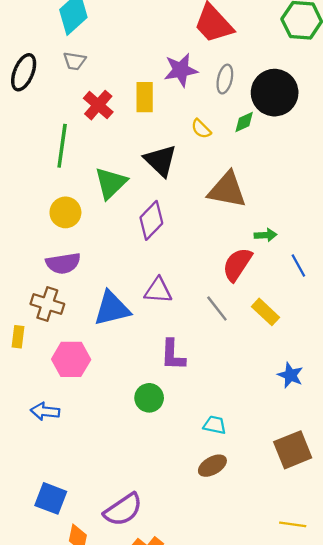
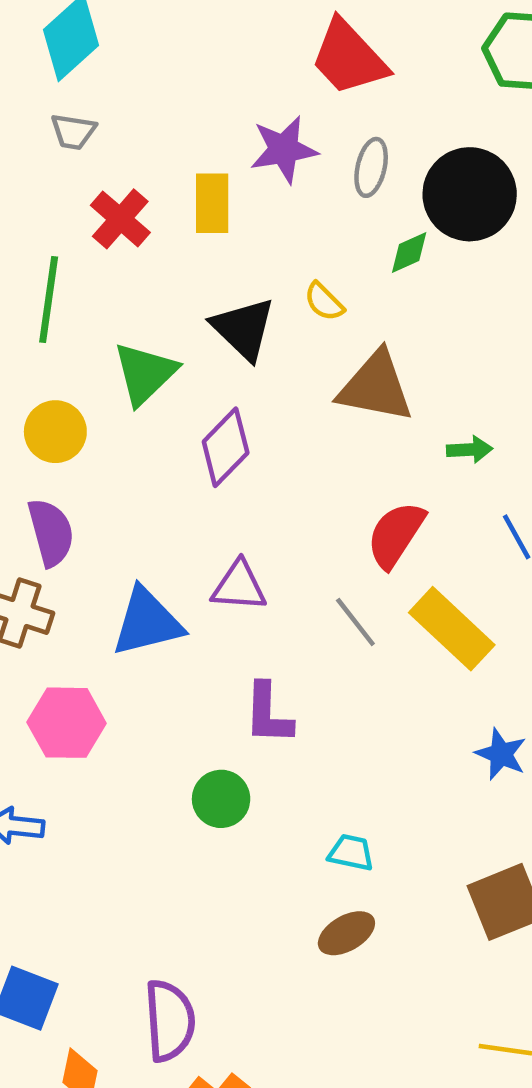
yellow semicircle: (201, 129) -> (324, 302), moved
green arrow: (266, 235) -> (470, 450), moved
purple semicircle: (63, 263) -> (51, 532), turned -96
yellow rectangle: (266, 312) -> (452, 629), size x1.5
purple semicircle: (123, 510) -> (170, 1021), turned -60

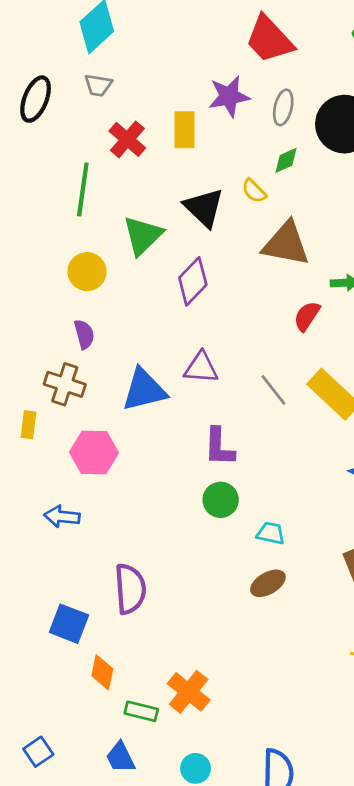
green diamond: (409, 252) -> (286, 160), moved
purple semicircle: (51, 532) -> (84, 334), size x0.7
red semicircle: (396, 535) -> (307, 316), moved, size x0.7
green circle: (221, 799) -> (221, 500), moved
purple semicircle: (170, 1021) -> (130, 589), moved

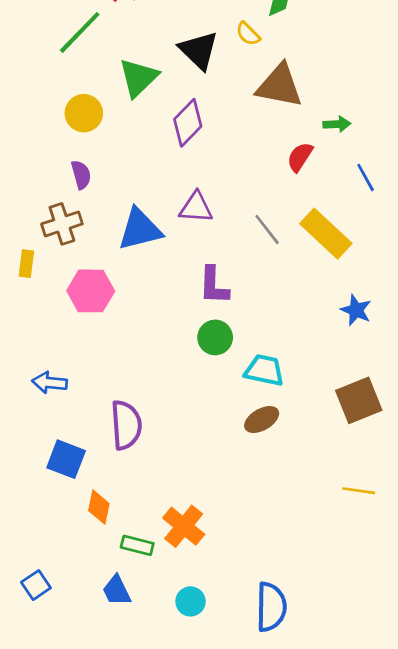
green line: (83, 190) -> (80, 32), turned 36
brown cross: (65, 384) -> (62, 224), turned -36
blue arrow: (62, 517) -> (50, 383), moved
cyan trapezoid: (271, 533) -> (264, 370), size x1.4

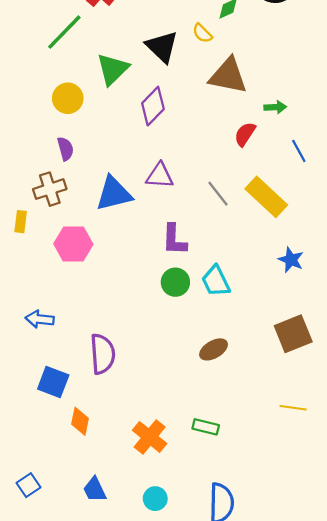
cyan trapezoid: (264, 370) -> (216, 281), moved, turned -128
green rectangle: (137, 545) -> (206, 427), moved

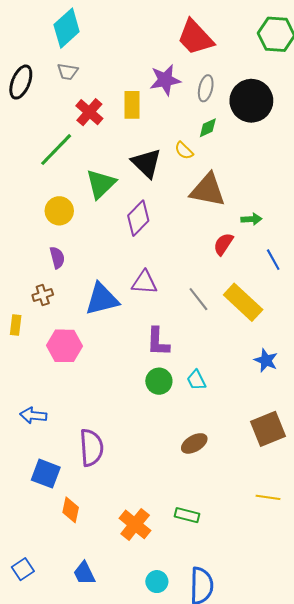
brown cross: (50, 189) -> (43, 295), size x0.7
cyan trapezoid: (216, 281) -> (196, 380), size x0.7
cyan circle: (155, 499) -> (157, 582), moved

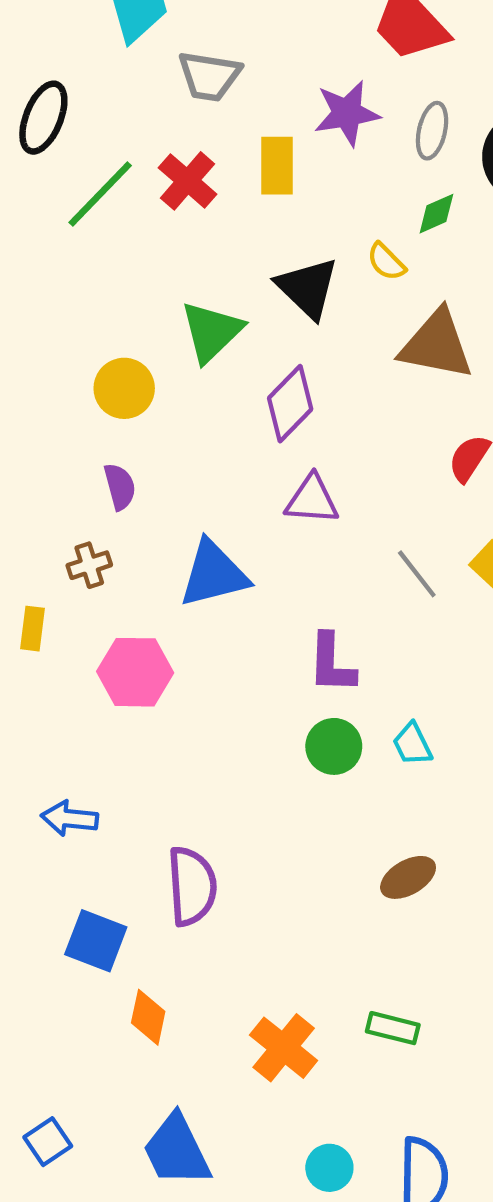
gray trapezoid: (68, 72) -> (209, 76), moved, size x1.4
green line: (56, 150) -> (100, 194), moved
purple triangle: (144, 282) -> (312, 500), moved
blue trapezoid: (84, 573) -> (177, 1150), size x1.5

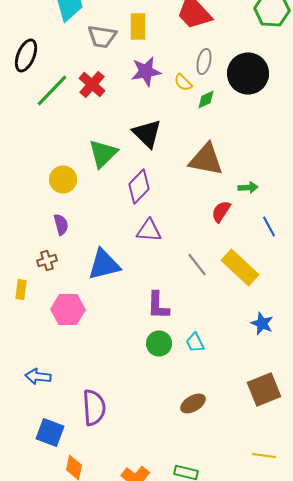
purple star: (347, 113) -> (146, 72), moved
yellow rectangle: (277, 166) -> (138, 26), moved
yellow semicircle: (386, 262) -> (183, 82), moved

